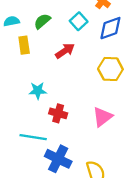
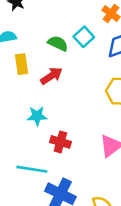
green semicircle: (42, 21) -> (58, 43), moved, turned 66
red arrow: (65, 51) -> (51, 76), moved

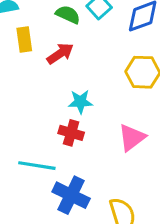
cyan star: (37, 116) -> (80, 102), moved

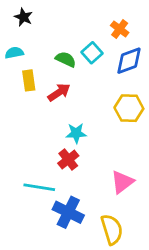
red cross: (71, 133) -> (68, 160), turned 36
pink triangle: (132, 138) -> (122, 182), moved

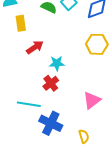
red arrow: (59, 92) -> (35, 47), moved
yellow semicircle: (112, 229) -> (84, 136), size x0.6

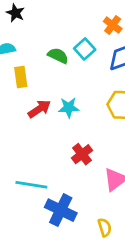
cyan star: (57, 63) -> (69, 108), moved
red cross: (51, 83) -> (82, 154), moved

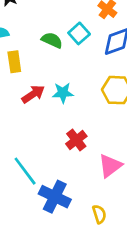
cyan line: (31, 185) -> (25, 171), turned 44

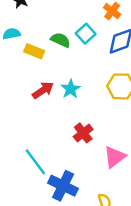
yellow rectangle: (14, 62) -> (34, 51), moved, turned -60
cyan star: (63, 93) -> (71, 89), turned -30

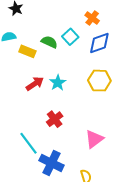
red cross: (83, 133) -> (55, 119), moved

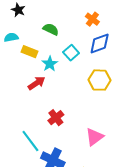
cyan square: (70, 37) -> (71, 53), moved
green semicircle: (49, 42) -> (51, 29), moved
cyan star: (58, 83) -> (50, 64), moved

